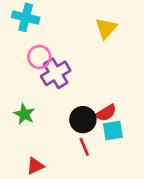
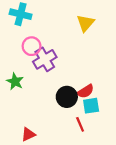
green star: (24, 114) -> (15, 81), moved
red line: (84, 147) -> (80, 124), moved

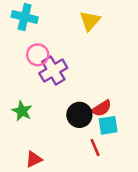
yellow triangle: (86, 23) -> (90, 21), moved
green star: (15, 81) -> (22, 111), moved

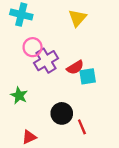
red semicircle: (102, 108) -> (75, 67), moved
black circle: (79, 115) -> (62, 113), moved
cyan square: (108, 125) -> (88, 76), moved

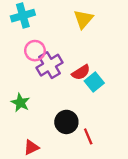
cyan cross: (21, 15) -> (23, 16), turned -30
cyan square: (88, 76) -> (94, 82), turned -30

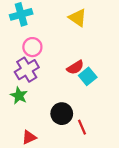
yellow triangle: (83, 19) -> (78, 18), turned -36
purple cross: (49, 65) -> (27, 70), moved

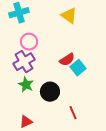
green star: (19, 96) -> (26, 85), moved
black circle: (62, 114) -> (50, 92), moved

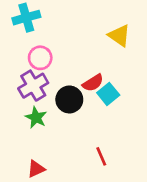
yellow triangle: (69, 16) -> (119, 36), moved
black circle: (50, 92) -> (69, 99), moved

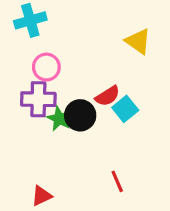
purple cross: (33, 86) -> (38, 99), turned 32
green star: (36, 118) -> (59, 119), moved

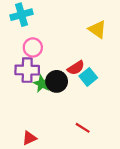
red line: (117, 181) -> (83, 128), turned -35

